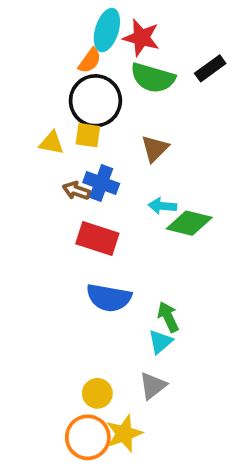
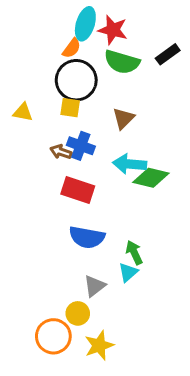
yellow triangle: (51, 143) -> (23, 112), moved
cyan arrow: (162, 206) -> (130, 164), size x1.5
gray triangle: (153, 386) -> (95, 286), moved
orange circle: (88, 437) -> (53, 336), moved

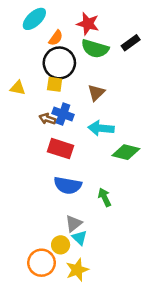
cyan ellipse: (85, 24) -> (34, 19), moved, turned 30
green diamond: (151, 178) -> (126, 152), moved
cyan triangle: (128, 272) -> (80, 238), moved, turned -35

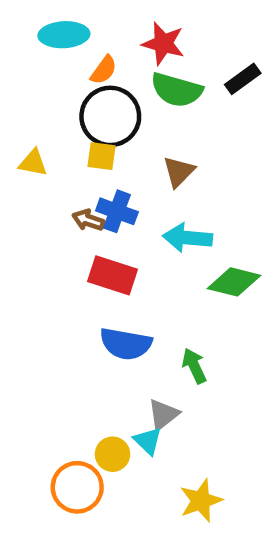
cyan ellipse: (34, 19) -> (64, 35), turned 40
gray triangle: (74, 223) -> (163, 414), moved
yellow star: (77, 270) -> (201, 501), moved

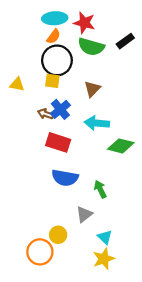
cyan ellipse: (64, 35) -> (55, 18), moved
blue cross: (117, 211) -> (60, 109), turned 30
cyan triangle: (148, 441) -> (105, 237), moved

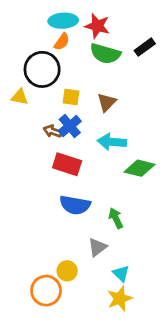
black circle: (57, 60) -> (42, 69), moved
yellow square: (52, 81) -> (71, 97), moved

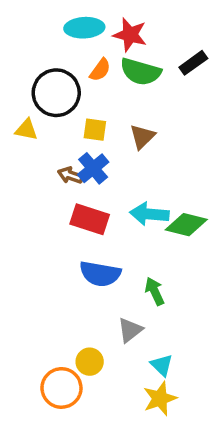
orange semicircle: (62, 42) -> (100, 70), moved
cyan arrow: (112, 142) -> (149, 214), moved

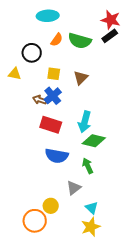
red star: (130, 35) -> (111, 20), moved
black circle: (56, 93) -> (32, 53), size x0.7
cyan arrow: (149, 214) -> (85, 122), turned -80
green diamond: (186, 225) -> (94, 141), moved

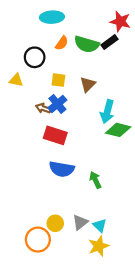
black rectangle: (110, 36) -> (109, 42), moved
cyan arrow: (85, 122) -> (107, 112), moved
green diamond: (94, 141) -> (118, 130), moved
gray triangle: (74, 188) -> (80, 222), moved

